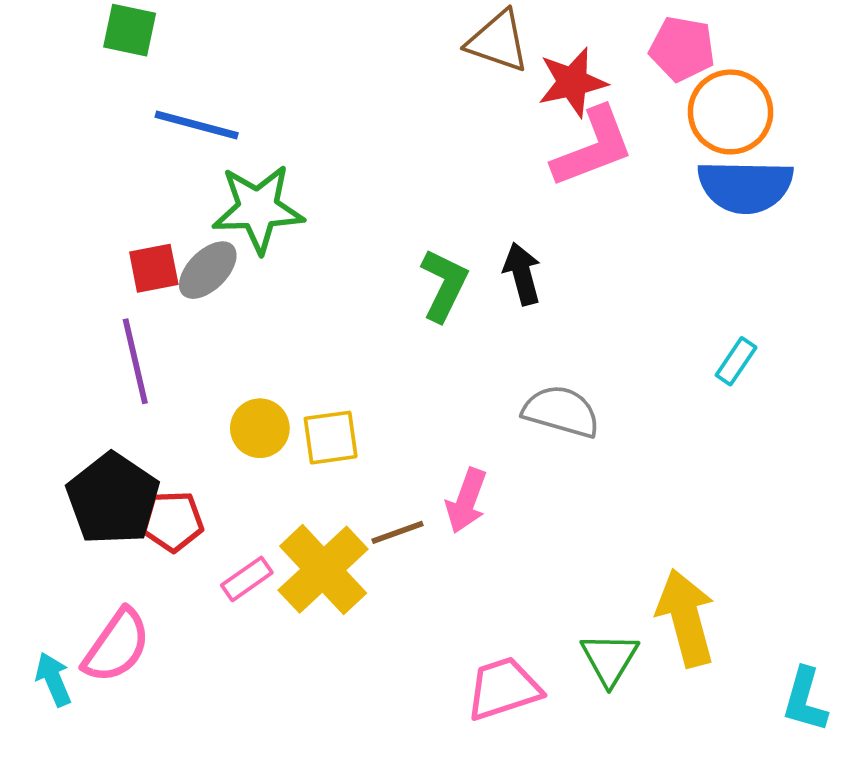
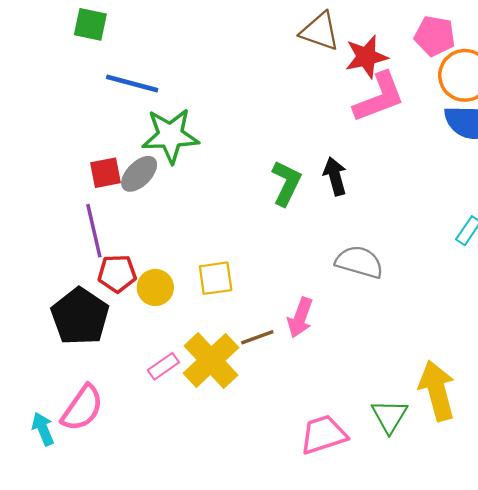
yellow circle: (260, 428) -> (155, 287), moved
red pentagon: (172, 521) -> (117, 274), moved

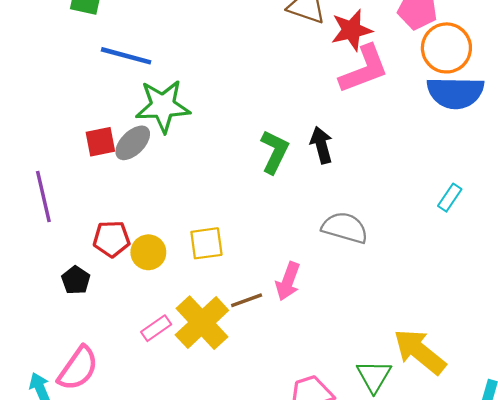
purple line: (94, 231) -> (43, 196), moved
black pentagon: (80, 316) -> (76, 280), size x0.5
yellow arrow: (437, 391) -> (420, 352), turned -36

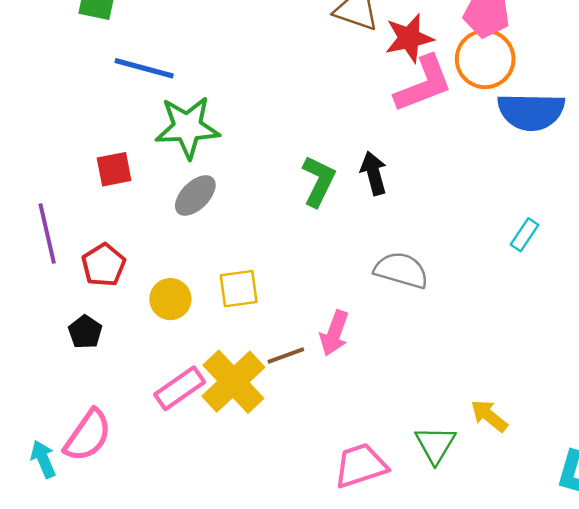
orange circle: (446, 48) -> (485, 59), moved
gray ellipse: (133, 143) -> (195, 195), moved
red pentagon: (112, 239) -> (104, 265), moved, turned -30
pink rectangle: (156, 328) -> (180, 388), size x1.4
yellow arrow: (420, 352) -> (489, 416), size x0.6

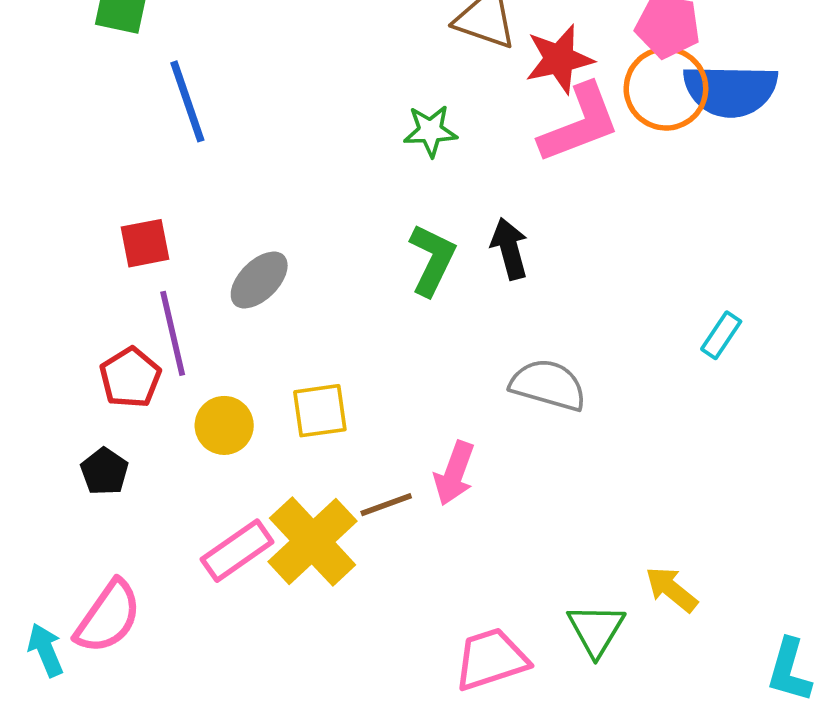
blue line: (144, 68) -> (187, 101), turned 56
blue semicircle: (531, 112) -> (730, 90), moved
green star: (187, 127) -> (430, 131), moved, size x0.6
purple line: (47, 234) -> (173, 333), moved

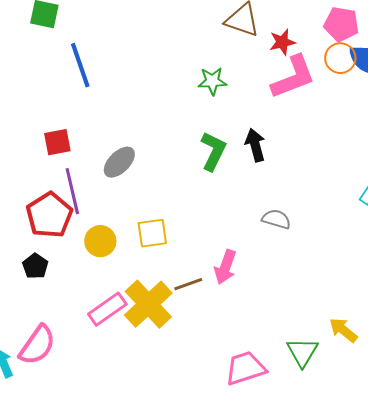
red star: (559, 59) -> (282, 42), size x0.7
orange circle: (666, 89) -> (340, 58), size x0.7
red pentagon: (130, 378) -> (49, 215), size x1.4
gray semicircle: (548, 385) -> (276, 219), size x0.7

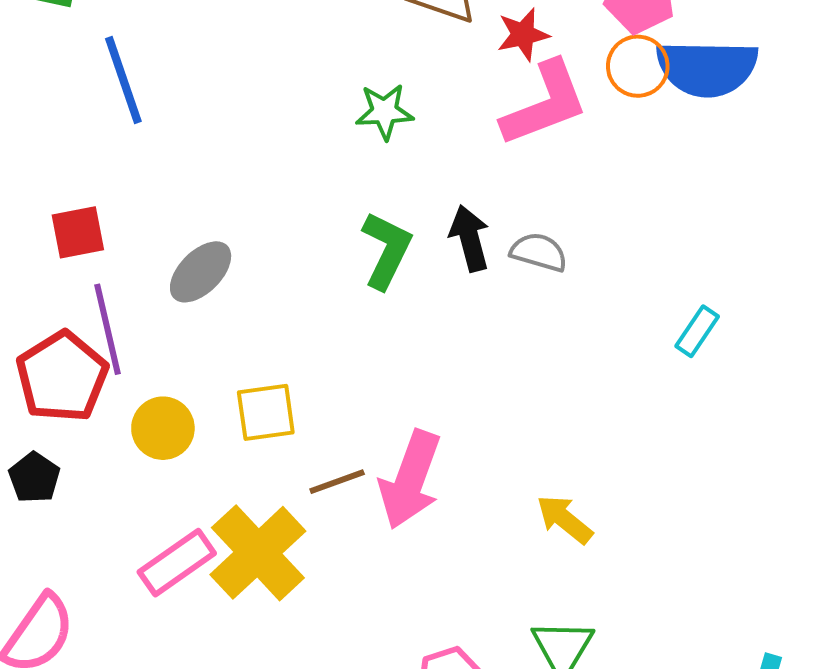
gray semicircle: (276, 219) -> (539, 252), moved
pink arrow: (225, 267) -> (410, 480), size x1.4
brown line: (188, 284) -> (337, 482), moved
yellow arrow: (343, 330) -> (565, 519), moved

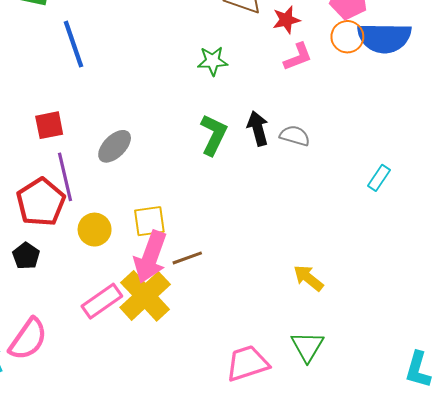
pink L-shape: (545, 104) -> (298, 57), size x0.6
pink arrow: (410, 480) -> (150, 257), moved

